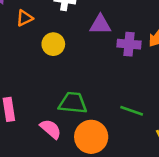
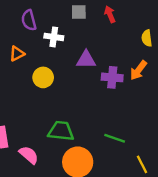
pink semicircle: (51, 129) -> (29, 155), moved

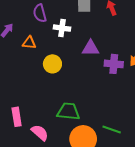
orange triangle: (17, 54) -> (29, 43), turned 32
green line: (115, 138) -> (112, 129), moved

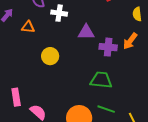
yellow circle: (52, 64) -> (50, 56), moved
green trapezoid: (68, 111) -> (101, 80), moved

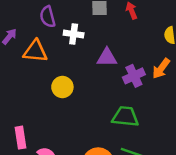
orange triangle: (28, 27) -> (35, 51), size x1.5
purple cross: (108, 47) -> (134, 76), turned -30

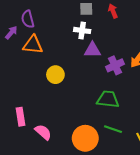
purple semicircle: (48, 17) -> (28, 19), moved
white cross: (74, 34) -> (82, 30), moved

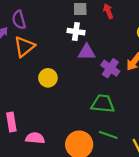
orange triangle: (33, 45) -> (24, 47), turned -45
purple cross: (115, 65) -> (110, 68), turned -30
pink semicircle: (43, 132) -> (35, 138), turned -36

